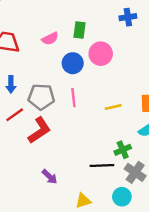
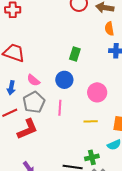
pink semicircle: (50, 39) -> (33, 80), moved, turned 56
pink circle: (101, 54) -> (97, 92), moved
gray pentagon: (41, 97) -> (34, 102), turned 30

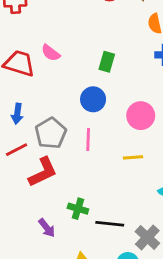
pink semicircle: (33, 80) -> (51, 53), moved
green cross: (92, 157) -> (78, 209), moved, turned 32

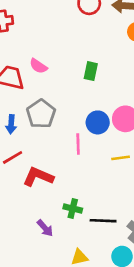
blue circle: (93, 99) -> (98, 122), moved
gray pentagon: (51, 133) -> (41, 114), moved
red L-shape: (43, 172) -> (38, 177), turned -128

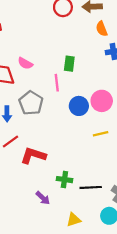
pink line: (78, 144) -> (57, 83), moved

